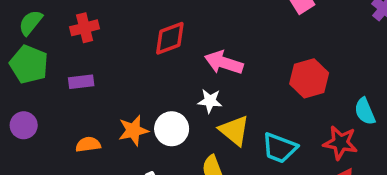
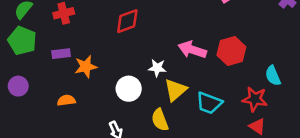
pink arrow: (224, 63) -> (192, 50), moved
orange star: (133, 130) -> (86, 67), moved
yellow triangle: (234, 130) -> (175, 90), turned 40

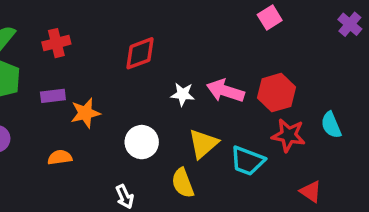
white star: (157, 68) -> (183, 94), moved
red star: (255, 99) -> (288, 135), moved

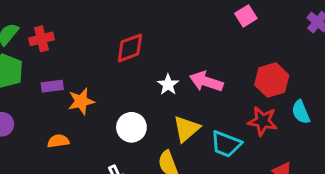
red cross: (56, 43) -> (41, 39), moved
red hexagon: (277, 93) -> (272, 80), moved
white star: (183, 94) -> (168, 85), turned 30

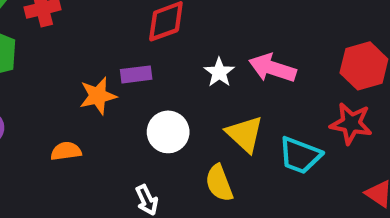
purple rectangle: (52, 86) -> (136, 74), moved
yellow triangle: (186, 129) -> (245, 134), turned -36

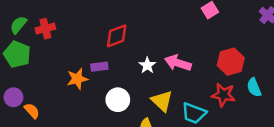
orange semicircle: (66, 151) -> (32, 111), moved, turned 56

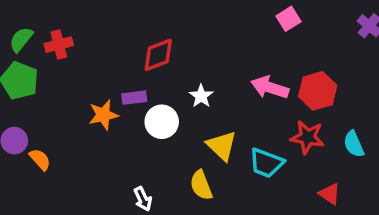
pink arrow: (178, 63) -> (270, 87), moved
cyan semicircle: (254, 87) -> (354, 144), moved
white circle: (118, 100) -> (162, 122), moved

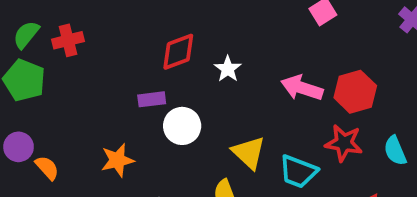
white star: (201, 96) -> (228, 69), moved
orange star: (103, 115) -> (117, 160), moved

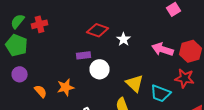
red diamond: (178, 52) -> (98, 30), turned 40
purple circle: (19, 147) -> (20, 74), moved
orange semicircle: (47, 168) -> (41, 91), moved

